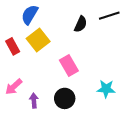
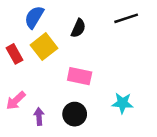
black semicircle: (81, 24) -> (78, 28), moved
pink rectangle: (69, 66) -> (80, 76), turned -48

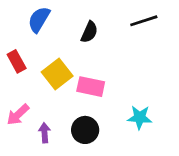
yellow square: (44, 47) -> (57, 74), moved

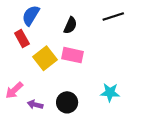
red rectangle: (17, 61) -> (22, 39), moved
pink rectangle: (91, 87) -> (73, 55), moved
purple arrow: (45, 133) -> (35, 105), turned -72

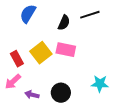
black line: (113, 17) -> (90, 15), moved
red rectangle: (22, 39) -> (17, 59), moved

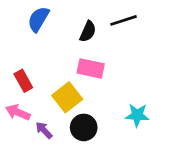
yellow square: (41, 53) -> (67, 97), moved
pink arrow: (13, 82) -> (18, 112), turned 66
purple arrow: (32, 95) -> (44, 130), turned 32

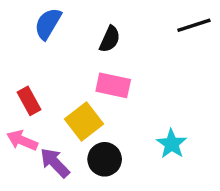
black line: (123, 20) -> (194, 25), moved
cyan star: (137, 115) -> (172, 144), turned 30
purple arrow: (44, 130) -> (55, 163), size x1.4

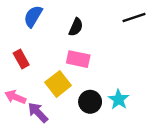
red rectangle: (29, 101) -> (21, 59), moved
black circle: (105, 159) -> (90, 102), moved

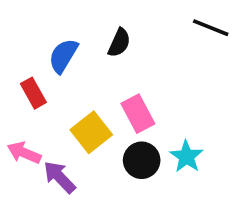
blue semicircle: (33, 16) -> (63, 56), moved
black line: (134, 17) -> (211, 28), turned 40
pink rectangle: (78, 59) -> (138, 114), moved, turned 50

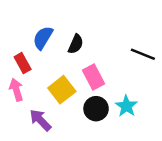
black line: (211, 28) -> (143, 54), moved
black semicircle: (119, 43) -> (76, 44), moved
pink arrow: (24, 153) -> (16, 90), moved, turned 50

